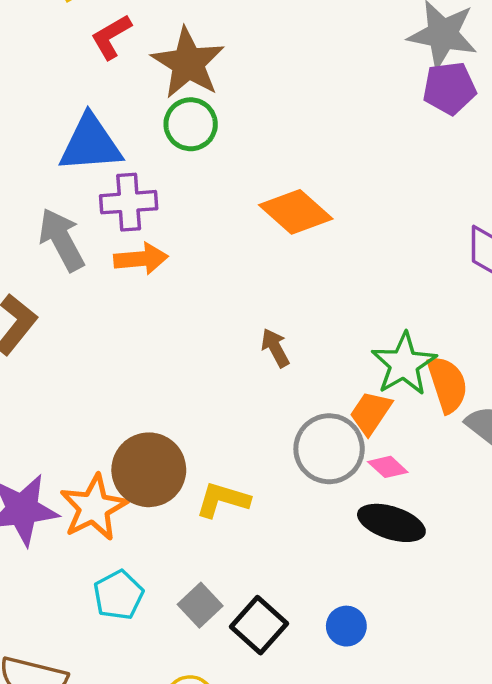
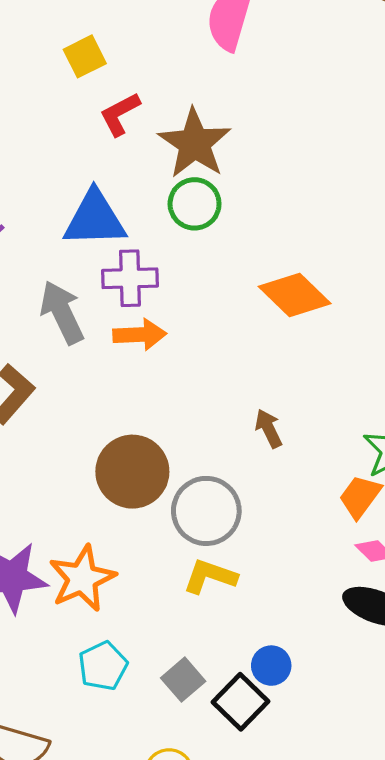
gray circle: (329, 449) -> (206, 511), moved
brown circle: (149, 470) -> (132, 472), moved
blue circle: (346, 626) -> (271, 666), moved

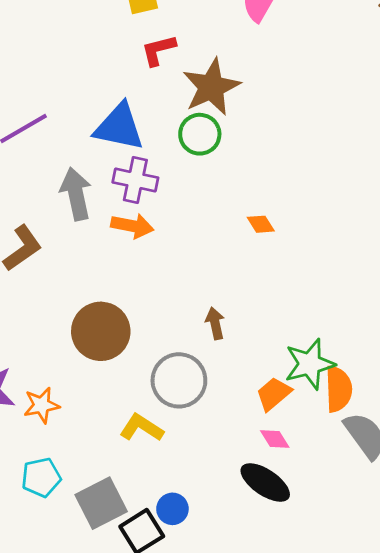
orange diamond: (295, 295) -> (261, 224), size x0.5
gray circle: (206, 511) -> (179, 380), moved
orange star: (82, 578) -> (42, 405), size x0.7
gray square: (183, 680) -> (101, 503), size x1.5

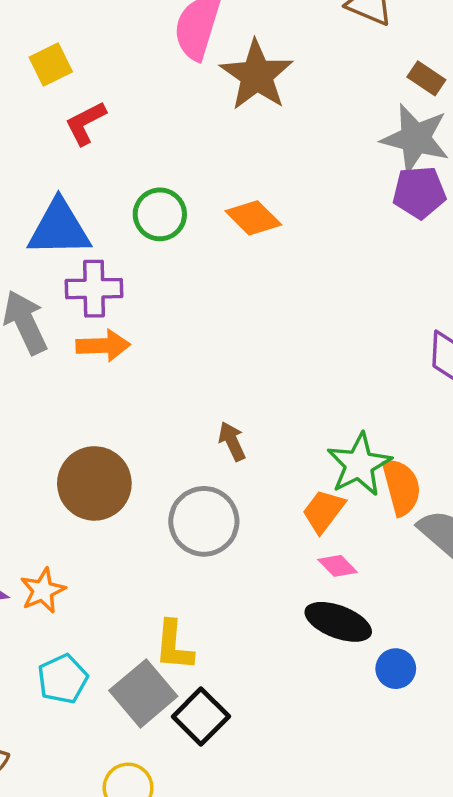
brown star: (211, 87) -> (257, 75), moved
orange diamond: (261, 224) -> (253, 218), moved, size x1.5
yellow L-shape: (142, 428) -> (174, 646), moved, turned -105
blue circle: (172, 509) -> (396, 669), moved

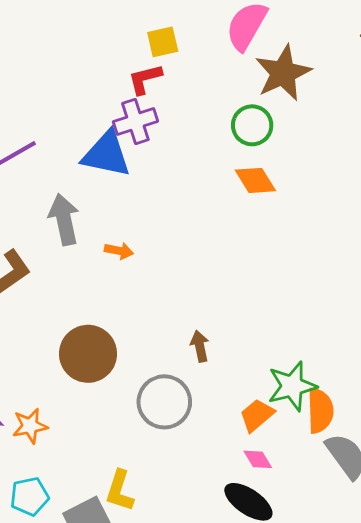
yellow square: (51, 65) -> (163, 42), moved
green circle: (160, 214) -> (252, 125), moved
purple cross: (94, 289) -> (135, 121), moved, turned -30
orange arrow: (103, 346) -> (119, 251), size x0.7

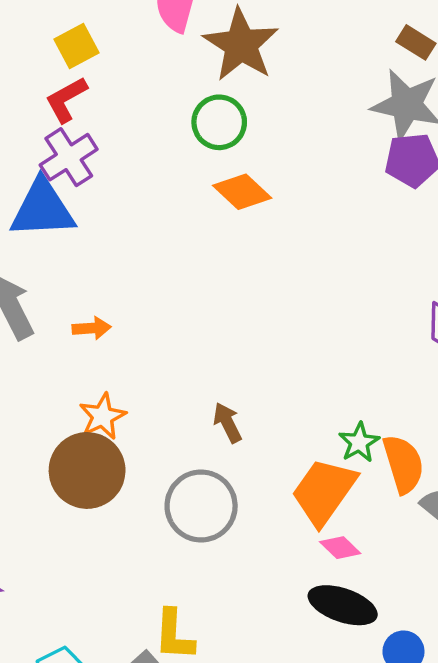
green star: (292, 386) -> (359, 442), size x0.6
orange trapezoid: (257, 415) -> (324, 492), size x1.5
orange star: (30, 426) -> (102, 416), moved

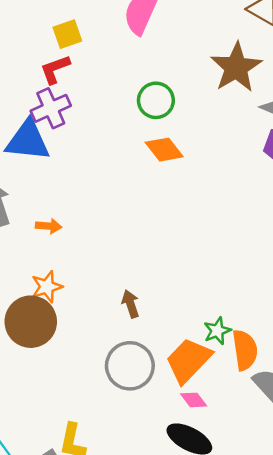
brown star: (241, 45) -> (236, 67), moved
gray circle: (201, 506) -> (130, 366), moved

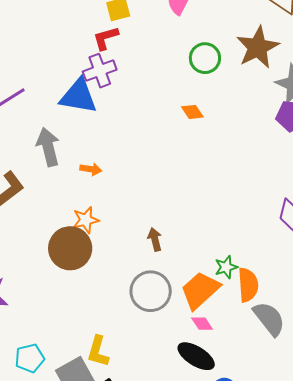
green circle: (156, 100) -> (205, 58), moved
orange diamond: (164, 150) -> (192, 112), size x0.7

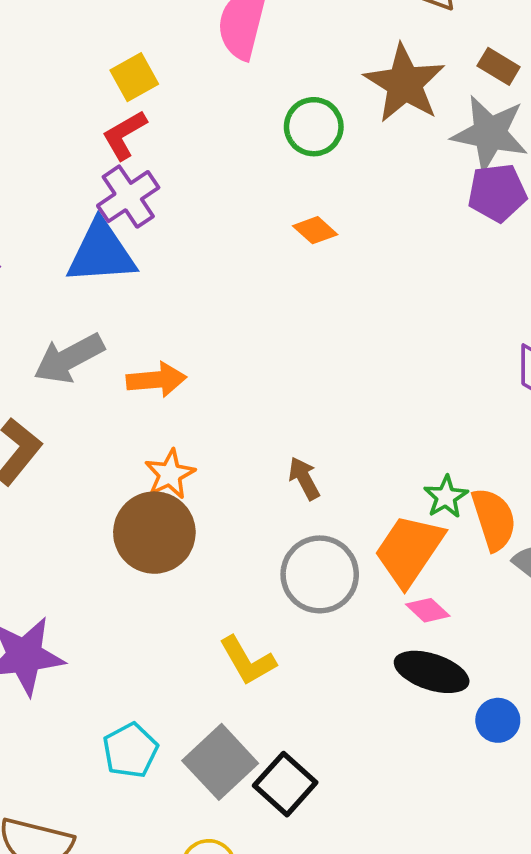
gray arrow: (48, 147) -> (69, 358), turned -90
orange arrow: (91, 169) -> (156, 380), size x1.4
yellow L-shape: (98, 351) -> (247, 661), moved, turned -32

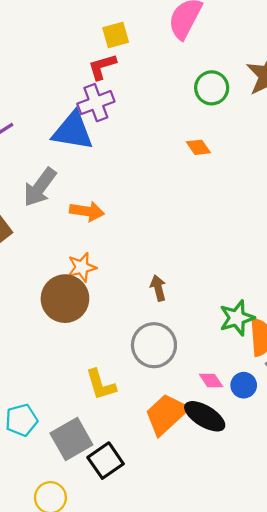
gray arrow: (69, 358) -> (40, 187), turned -39
green star: (446, 497) -> (237, 318), size x1.4
orange trapezoid: (409, 550) -> (166, 414), moved
blue circle: (498, 720) -> (244, 385), moved

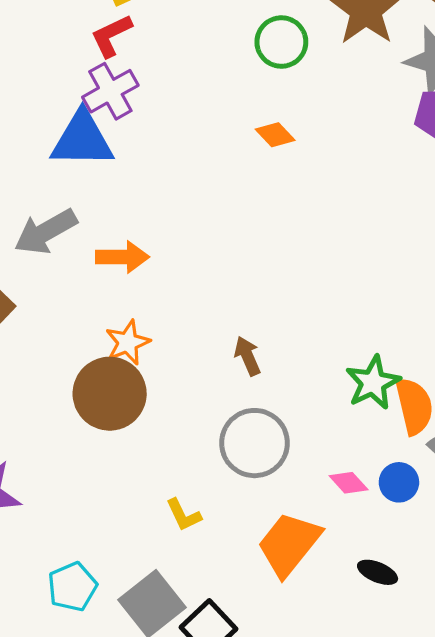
gray arrow: (40, 187) -> (46, 232), turned 33
yellow L-shape: (101, 385) -> (184, 515), size x0.7
black ellipse: (205, 416) -> (378, 572), moved, size x0.6

